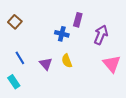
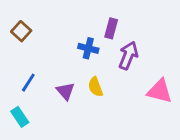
purple arrow: (101, 35) -> (128, 55), moved
blue line: (20, 58) -> (28, 83), turned 64
pink triangle: (112, 64) -> (160, 91), turned -36

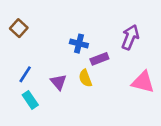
purple rectangle: (111, 28) -> (99, 59), moved, turned 54
purple arrow: (128, 55) -> (130, 37), moved
cyan rectangle: (20, 117) -> (30, 100), moved

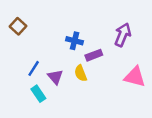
blue line: (25, 74) -> (34, 68), moved
cyan rectangle: (30, 100) -> (38, 94), moved

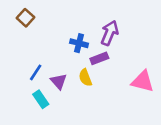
brown square: (18, 26) -> (25, 18), moved
purple arrow: (123, 35) -> (110, 33), moved

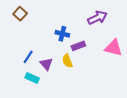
purple arrow: (110, 33) -> (97, 18), moved, turned 42
pink triangle: (143, 81) -> (114, 48), moved
cyan rectangle: (41, 99) -> (32, 78), turned -32

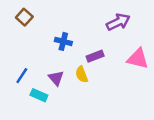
blue cross: (62, 34) -> (63, 41), moved
blue line: (28, 57) -> (22, 76), moved

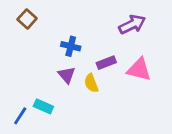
pink triangle: (138, 59) -> (139, 69), moved
blue line: (22, 76) -> (20, 116), moved
purple triangle: (56, 78) -> (67, 75), moved

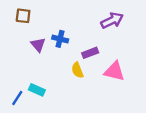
brown square: (27, 19) -> (23, 16), turned -35
pink triangle: (139, 69) -> (114, 71), moved
purple triangle: (67, 75) -> (38, 45), moved

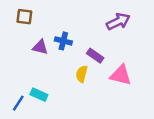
purple triangle: (38, 45) -> (40, 47), turned -35
purple rectangle: (90, 53) -> (95, 56), turned 56
yellow semicircle: (77, 70) -> (82, 74), turned 35

